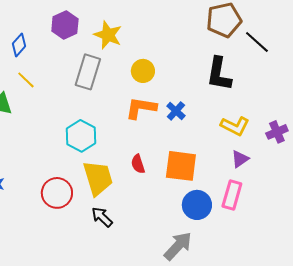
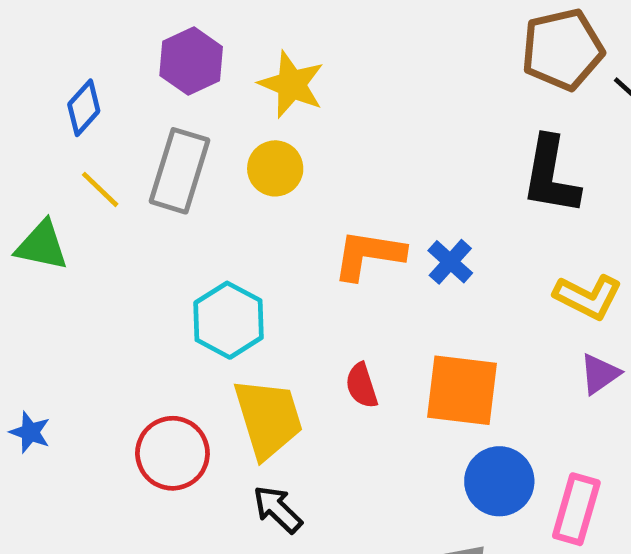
yellow circle: (143, 71) -> (275, 168), moved
gray rectangle: (88, 72) -> (179, 171), moved
pink rectangle: (232, 195) -> (576, 509), moved

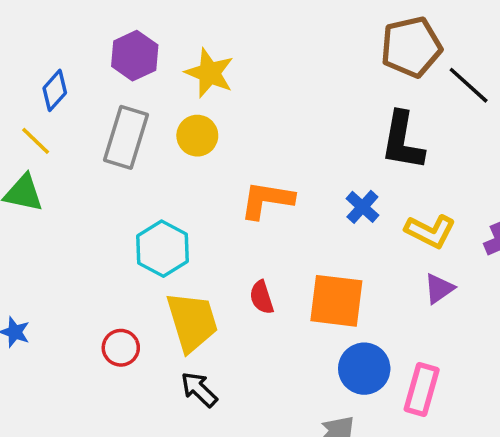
yellow line: (100, 189) -> (36, 141), moved
blue cross: (450, 262) -> (362, 207), moved
red circle: (172, 453) -> (121, 348), size x0.7

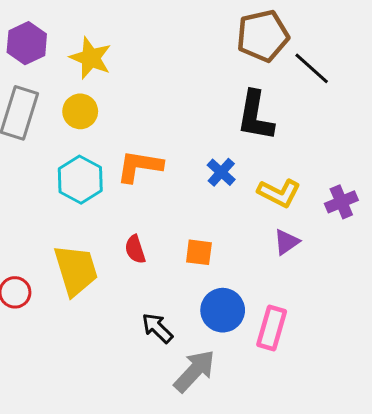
cyan hexagon: (163, 249) -> (80, 180), moved
orange square: (336, 301) -> (199, 252), size x0.6
black arrow: (199, 389) -> (157, 328), moved

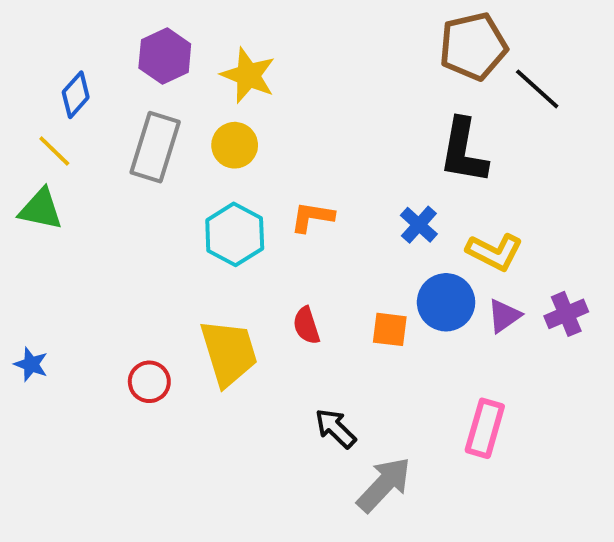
orange L-shape: (140, 166) -> (312, 217), size x0.7
purple cross: (341, 202) -> (566, 314), moved
blue circle: (223, 310) -> (446, 302), moved

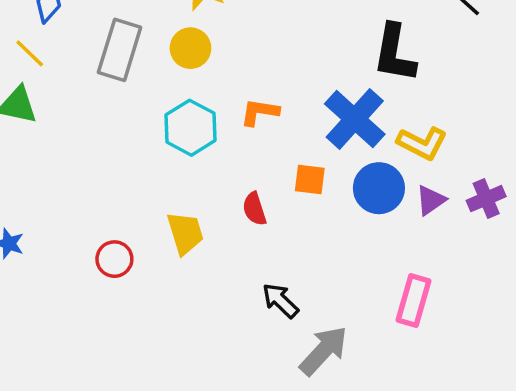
blue cross: (419, 225) -> (355, 119), size x1.8
orange square: (390, 329) -> (310, 180), moved
yellow trapezoid: (229, 353) -> (185, 233), size x0.7

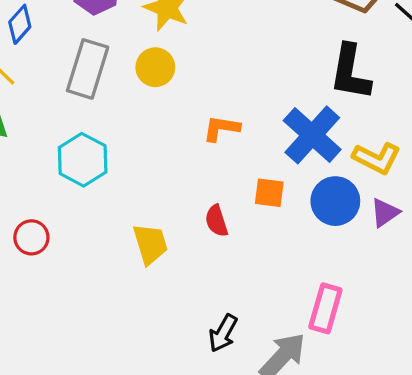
cyan hexagon: (190, 128) -> (83, 160), moved
red circle: (114, 259) -> (31, 237), moved
black arrow: (280, 301) -> (223, 333), moved, turned -105
pink rectangle: (413, 301) -> (325, 308), moved

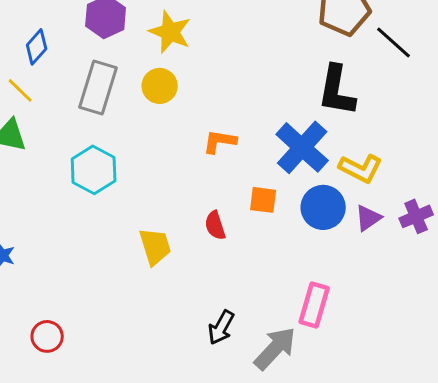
red circle: (31, 237) -> (47, 336), moved

